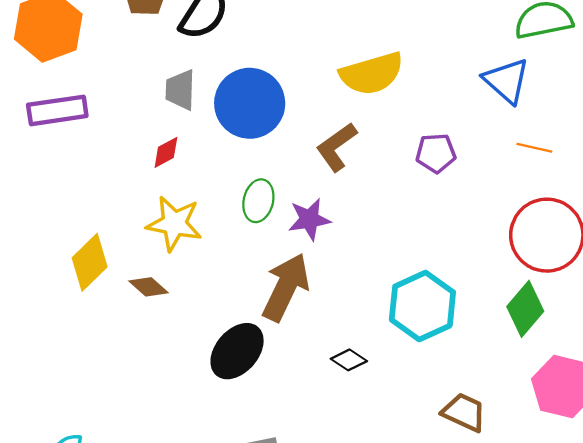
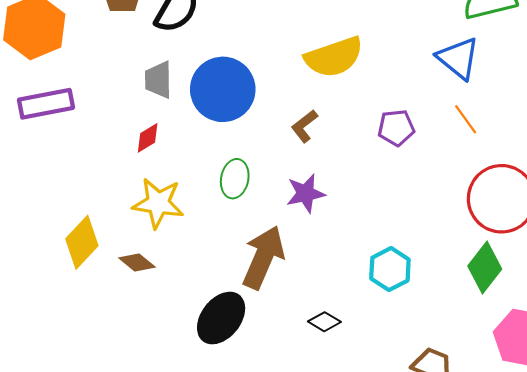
brown L-shape: (337, 147) -> (304, 126), size x0.7
orange line: (534, 148) -> (466, 119), moved, turned 44
purple star: (309, 219) -> (306, 193), moved
cyan hexagon: (422, 306) -> (390, 269), size x0.7

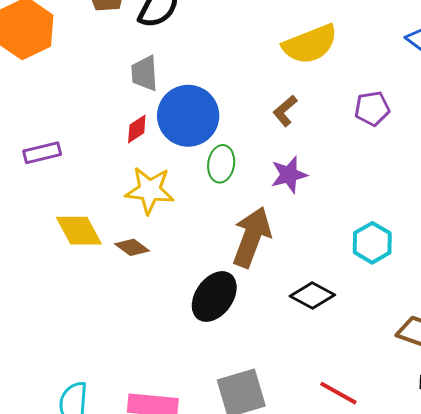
blue circle: (223, 89) -> (188, 116), moved
purple rectangle: (46, 104) -> (42, 153), moved, size x0.7
yellow diamond: (82, 242) -> (79, 231), turned -69
black diamond: (324, 322) -> (312, 296), size x1.4

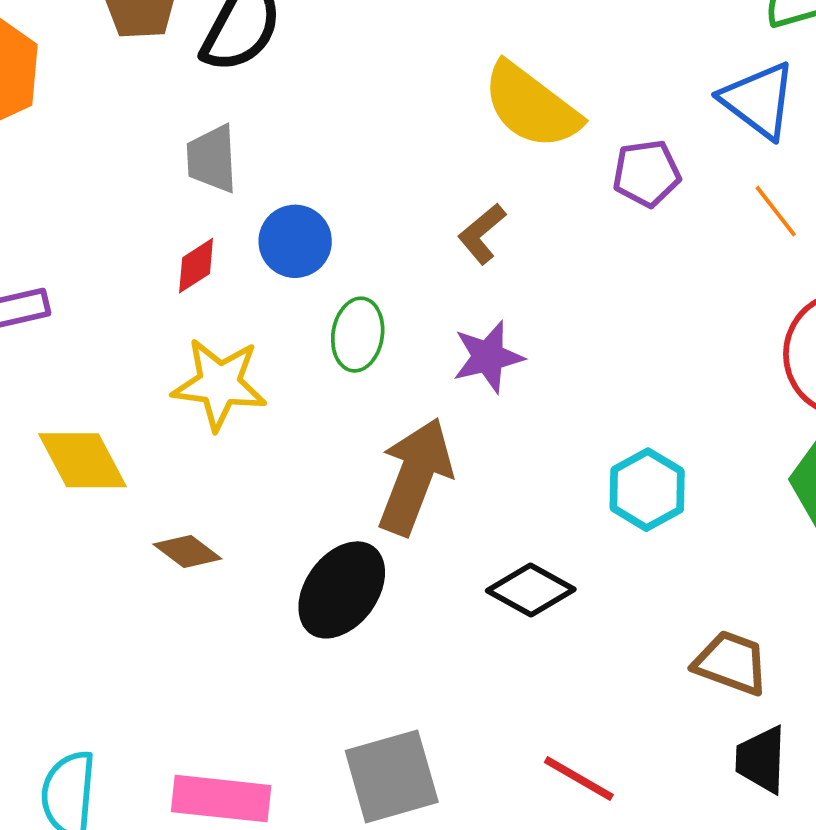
yellow semicircle: (310, 44) -> (531, 106), turned 58
purple pentagon: (372, 109) -> (647, 173), moved
blue circle: (188, 116) -> (295, 241), size x0.6
brown diamond: (132, 247) -> (187, 551), moved

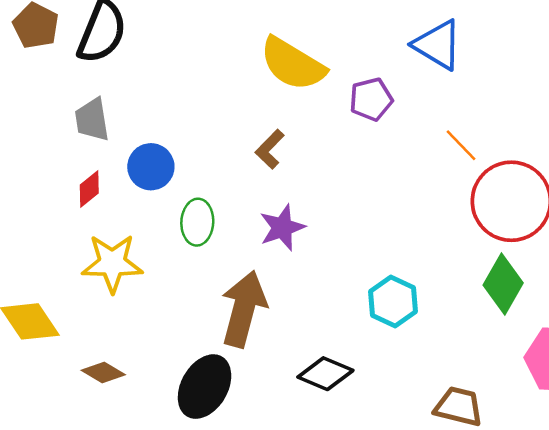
orange line: (776, 211) -> (461, 145), moved

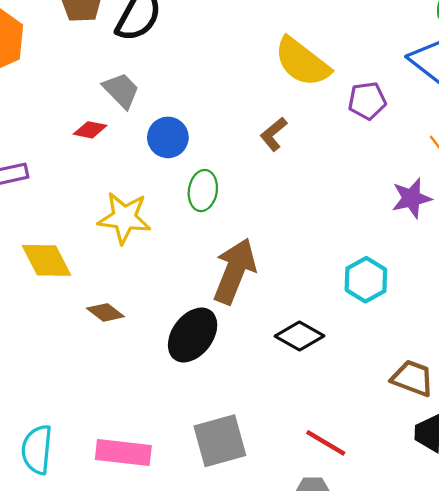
gray trapezoid: (92, 120) -> (121, 90), turned 138
red diamond: (89, 189) -> (90, 130), moved, turned 44
purple star: (282, 227) -> (412, 198), moved

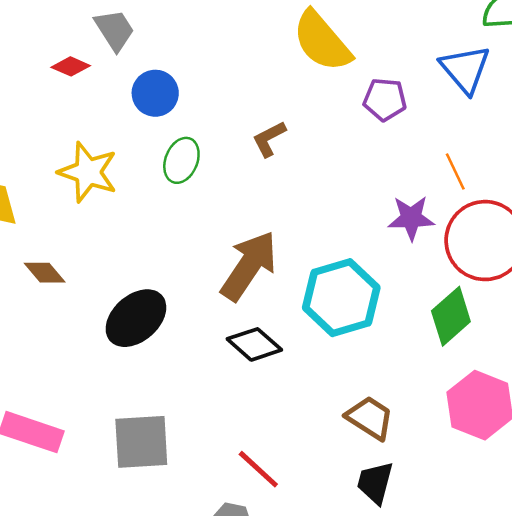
brown L-shape: (274, 134) -> (269, 139), moved
brown arrow: (235, 271) -> (249, 266), moved
cyan hexagon: (366, 280) -> (341, 298), size x1.5

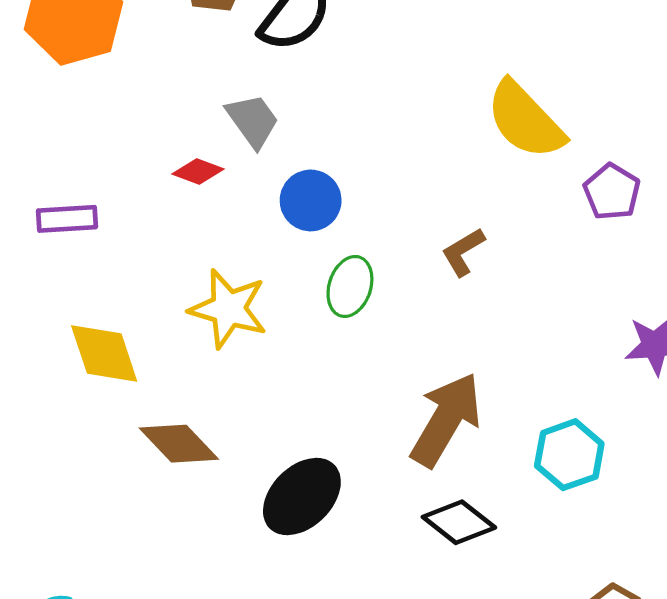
purple pentagon: (385, 99) -> (612, 192), turned 30
brown diamond: (45, 273) -> (179, 444), size x1.4
cyan hexagon: (341, 298) -> (569, 455), size x0.7

